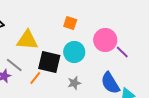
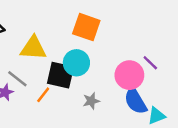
orange square: (70, 23) -> (86, 27), size x1.6
pink circle: (105, 40) -> (129, 75), moved
cyan circle: (74, 52) -> (76, 63), moved

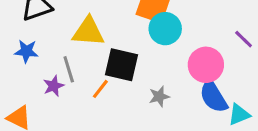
cyan circle: (76, 63) -> (165, 29), moved
purple line: (150, 63) -> (244, 39), moved
gray line: (17, 79) -> (69, 69), turned 35

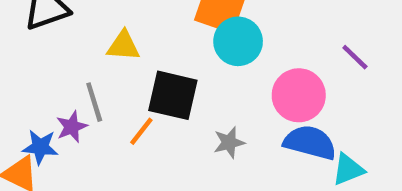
yellow triangle: (88, 32) -> (123, 46), size x0.7
blue star: (26, 51) -> (40, 147), moved
blue semicircle: (213, 96) -> (310, 142), turned 136

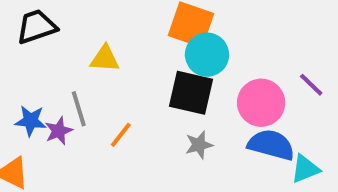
purple line: (355, 57) -> (311, 85), moved
black square: (173, 95) -> (191, 93), moved
blue star: (40, 147) -> (31, 121), moved

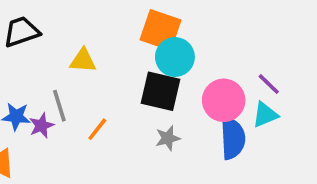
blue semicircle: (271, 145) -> (233, 138), turned 72
cyan triangle: (305, 169) -> (265, 115), moved

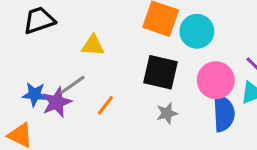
cyan circle: (175, 57) -> (197, 31), moved
gray line: (59, 106) -> (72, 85), turned 72
purple star: (41, 126) -> (57, 102), size x1.4

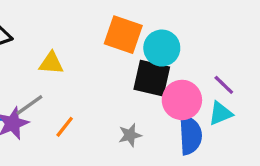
black square: (161, 72) -> (152, 78), moved

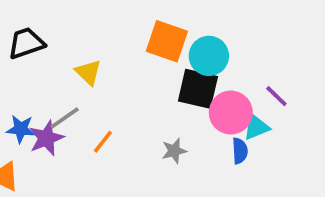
yellow triangle: (51, 63) -> (88, 72), turned 40
cyan triangle: (220, 113) -> (256, 127), moved
blue semicircle: (190, 135) -> (240, 151), size x0.6

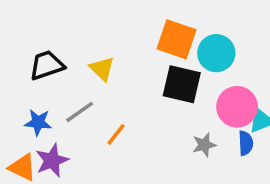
black trapezoid: (26, 43) -> (47, 65), moved
black square: (198, 89) -> (182, 84), moved
purple star: (46, 138) -> (52, 160), moved
gray star: (174, 151) -> (204, 145), moved

